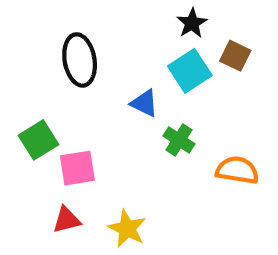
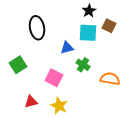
cyan square: (190, 71) -> (88, 33), turned 36
blue triangle: (144, 103) -> (67, 48), turned -40
pink square: (77, 168) -> (54, 78), moved, turned 36

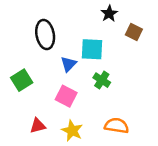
cyan square: (88, 33) -> (92, 49), moved
blue triangle: (67, 48) -> (69, 64), moved, turned -32
orange semicircle: (110, 79) -> (117, 126), moved

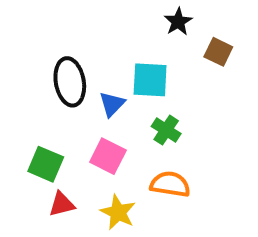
black ellipse: (45, 34) -> (70, 82), moved
green square: (22, 80) -> (46, 164), moved, turned -35
orange semicircle: (117, 126) -> (170, 184), moved

